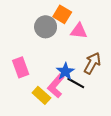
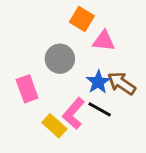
gray circle: (46, 27) -> (60, 59), moved
brown arrow: (92, 63) -> (122, 83), turned -85
blue star: (65, 72) -> (98, 82), moved

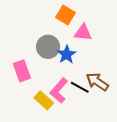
blue star: (98, 82) -> (67, 54), moved
brown arrow: (122, 83) -> (97, 82), moved

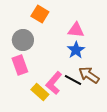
orange square: (66, 15) -> (40, 14), moved
gray circle: (48, 47) -> (23, 40), moved
blue star: (67, 54) -> (76, 50), moved

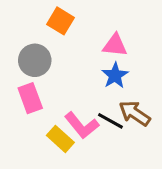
pink L-shape: (54, 83) -> (82, 125), turned -80

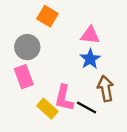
brown arrow: (135, 113) -> (106, 89), turned 45
black line: (110, 121) -> (87, 107), moved
pink L-shape: (82, 125) -> (64, 98), turned 52

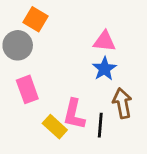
orange square: (47, 16) -> (36, 19), moved
gray circle: (27, 47) -> (18, 45), moved
black line: (87, 107) -> (100, 125), turned 66

